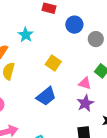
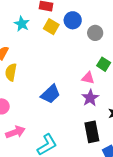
cyan star: (26, 35) -> (22, 24), moved
yellow square: (53, 63) -> (51, 27), moved

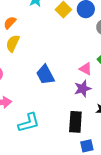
blue trapezoid: (51, 94) -> (45, 75), turned 90

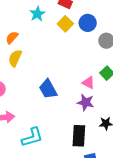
purple star: (83, 89) -> (86, 102), turned 30

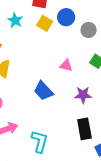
pink triangle: (88, 83) -> (66, 65), moved
cyan L-shape: (32, 137) -> (40, 141), turned -45

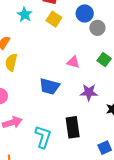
blue circle: (66, 17) -> (85, 13), moved
blue trapezoid: (43, 91) -> (49, 86), turned -35
black rectangle: (84, 129) -> (73, 127), moved

